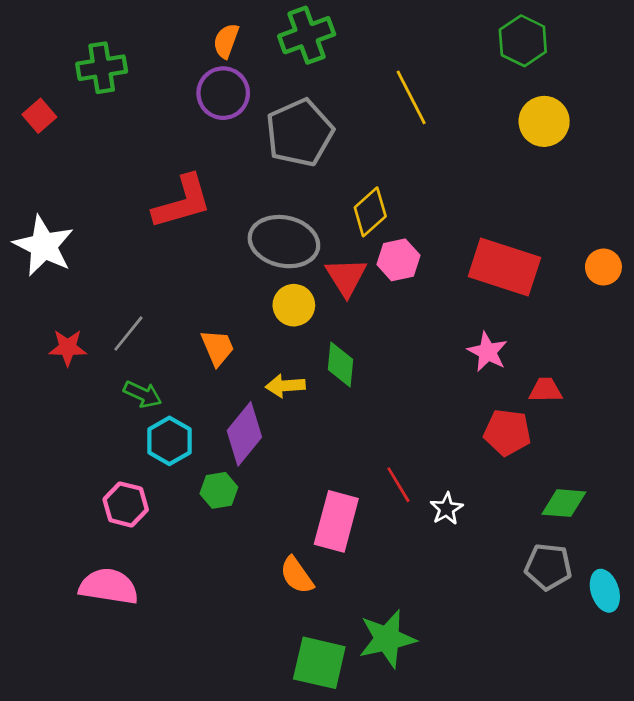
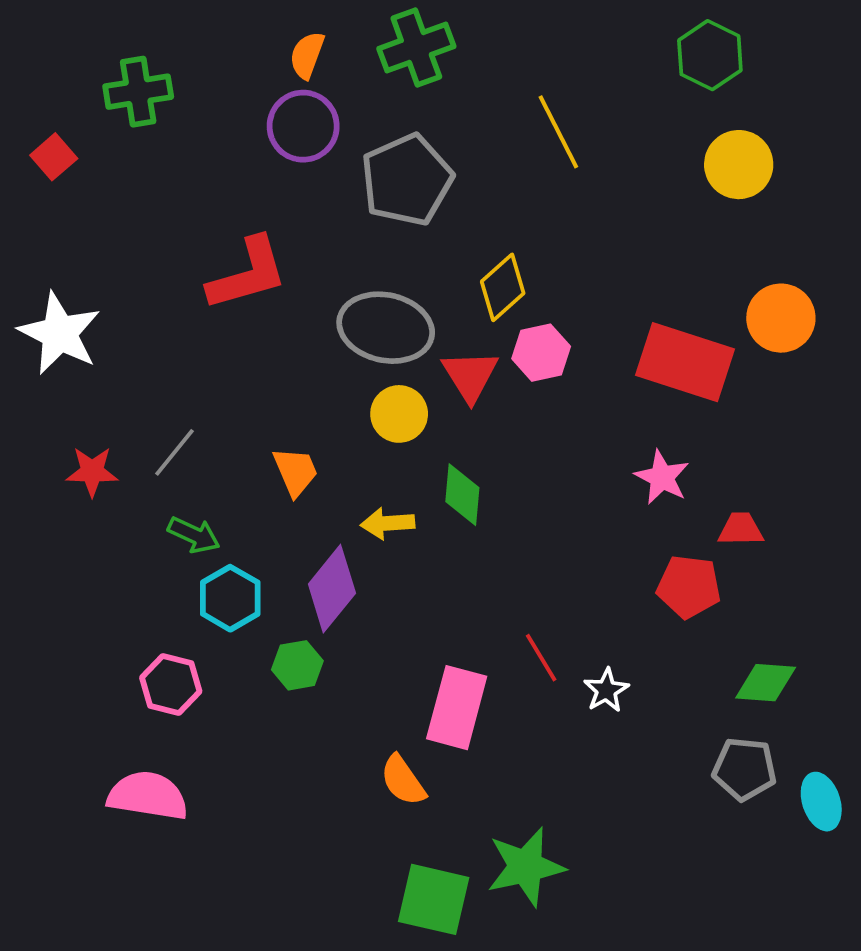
orange circle: (603, 267) -> (781, 318), moved, size x1.4

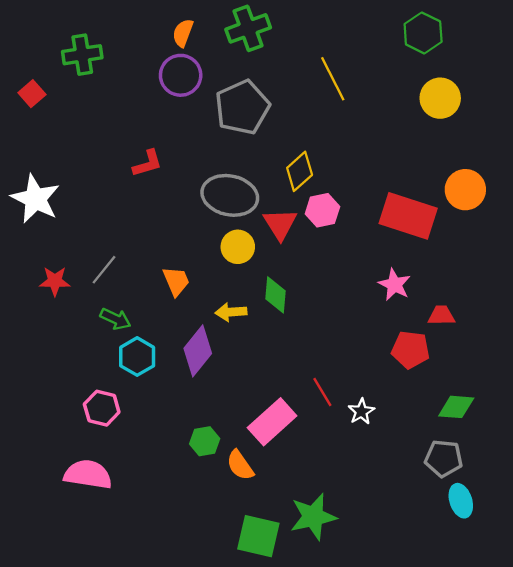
red L-shape: (248, 274) -> (147, 163), size x0.6
green hexagon: (297, 665) -> (205, 441), moved
pink rectangle: (457, 708) -> (272, 422), turned 33
cyan ellipse: (821, 802) -> (461, 501), moved

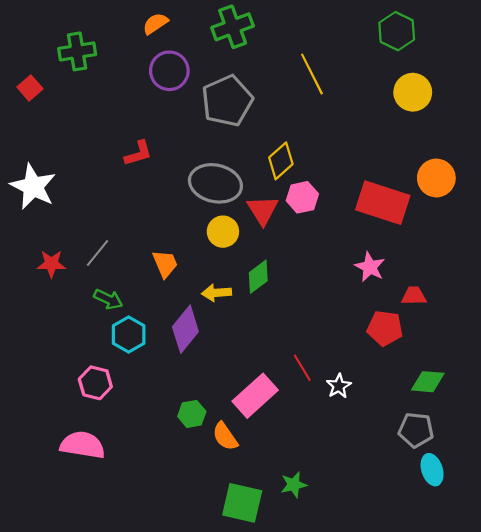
orange semicircle: (183, 33) -> (155, 24), moved, turned 36
green diamond: (276, 295) -> (258, 277), turned 48
green star: (313, 517) -> (294, 485), size x0.6

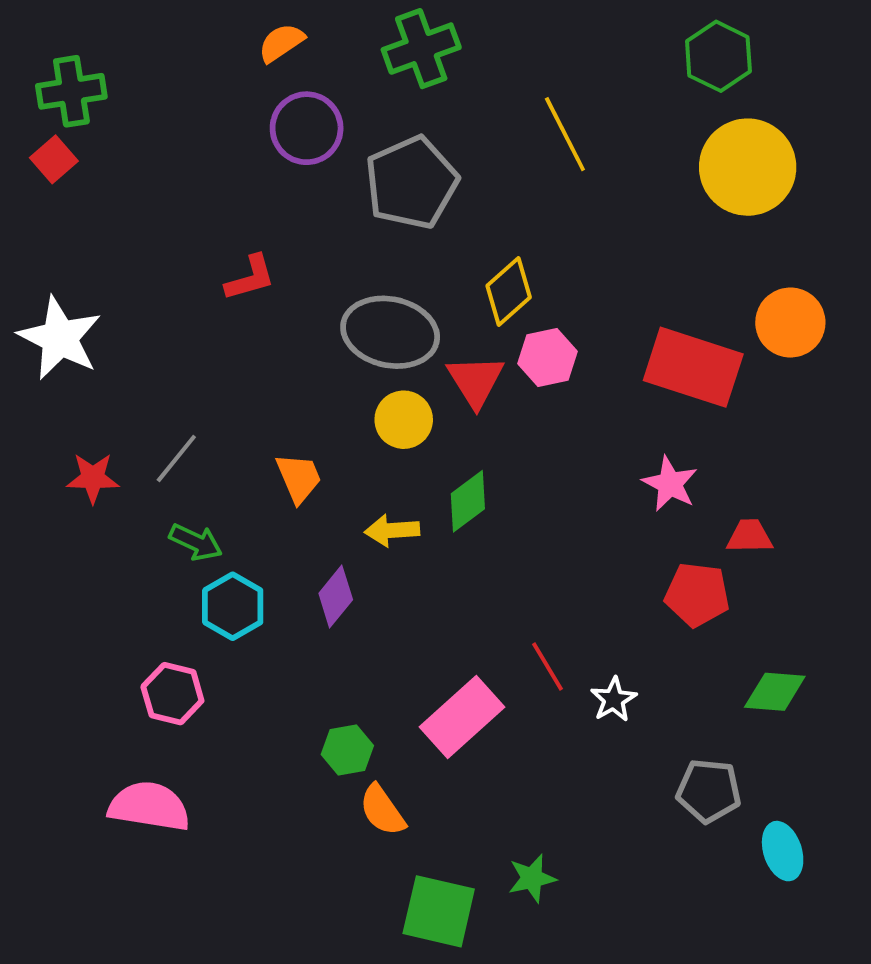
green cross: (77, 51) -> (71, 91), moved
yellow circle: (413, 92) -> (748, 167), size x1.4
purple diamond: (185, 329) -> (336, 597), size x0.7
gray pentagon: (416, 430) -> (709, 791), moved
orange semicircle: (225, 436) -> (382, 810), moved

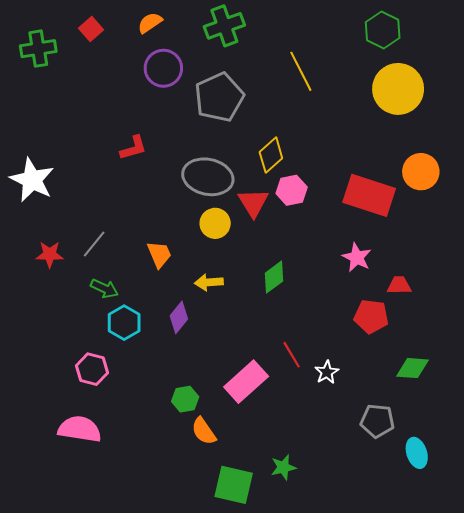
red square: (54, 159) -> (91, 29), moved
green diamond: (468, 501) -> (274, 277), moved

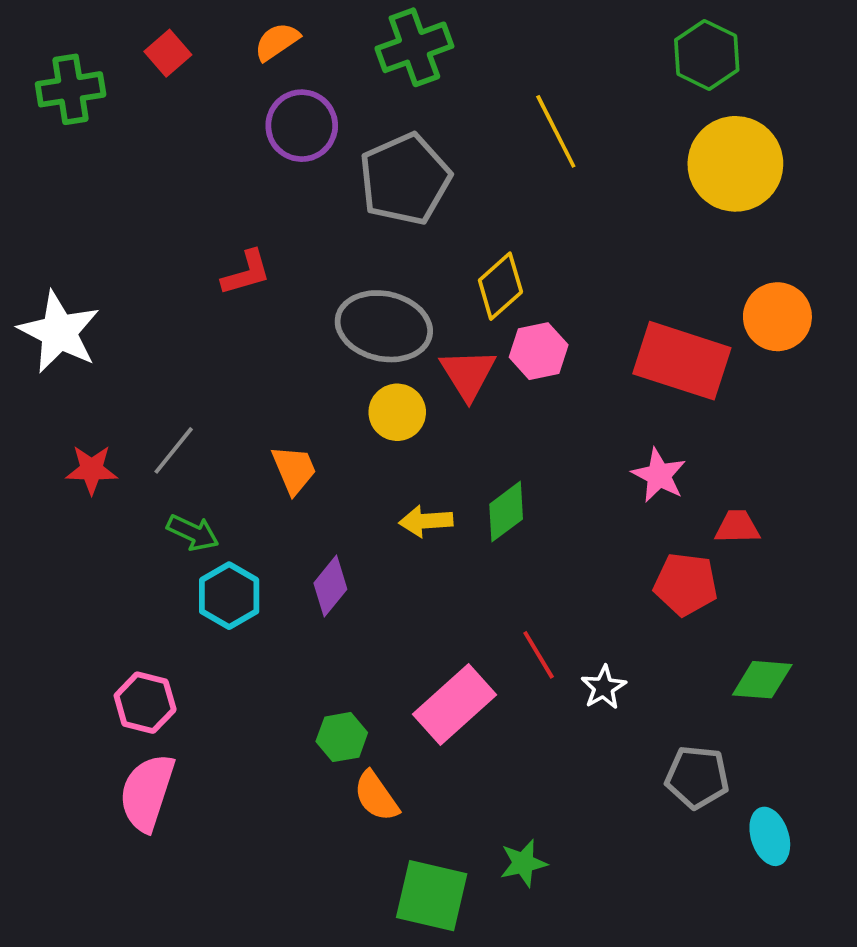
yellow arrow: (209, 282) -> (426, 521), moved
pink hexagon: (92, 369) -> (145, 703), moved
pink semicircle: (80, 429) -> (147, 792), turned -81

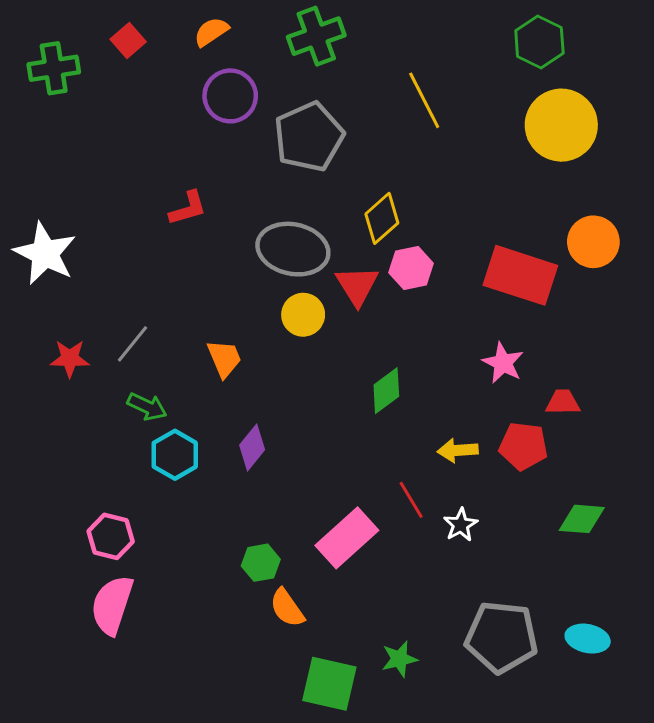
yellow arrow: (426, 521) -> (458, 450), moved
gray pentagon: (697, 777) -> (501, 637), moved, size x1.5
cyan ellipse: (770, 836) -> (588, 639), turned -60

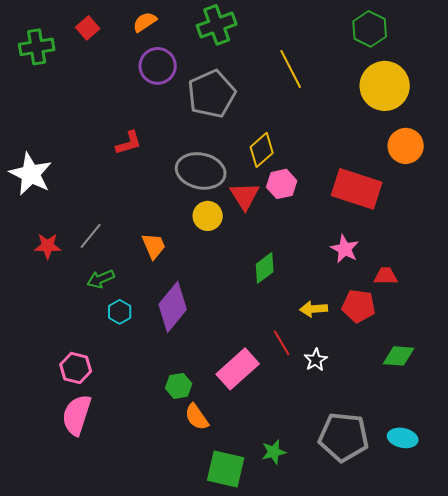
orange circle: (593, 242) -> (406, 146), moved
green arrow: (147, 407) -> (101, 279), turned 132
purple diamond: (252, 447) -> (173, 307), size x1.6
cyan hexagon: (175, 455) -> (120, 312), size x0.7

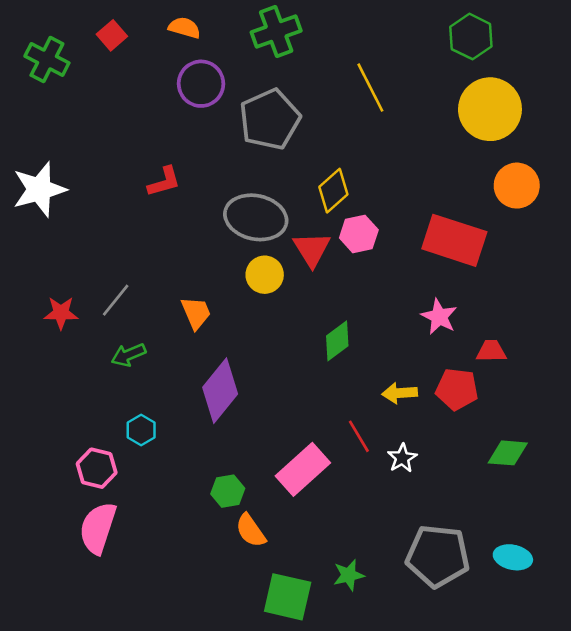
orange semicircle: (145, 22) -> (184, 28), turned 50
green cross: (37, 47) -> (47, 60), turned 36
white star: (31, 174) -> (39, 189), moved, turned 30
cyan hexagon: (120, 312) -> (141, 430), moved

